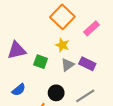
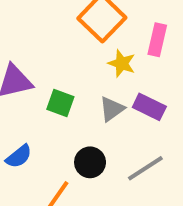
pink rectangle: (91, 28) -> (157, 40), turned -35
yellow star: (62, 45) -> (122, 63), moved

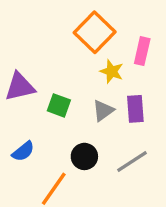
purple rectangle: (149, 107) -> (135, 109), turned 60

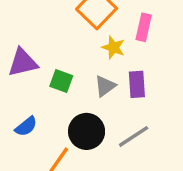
black circle: (84, 156) -> (87, 131), size x1.4

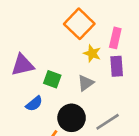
purple rectangle: (137, 84) -> (117, 66), moved
blue semicircle: (26, 126) -> (34, 104), moved

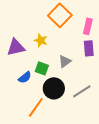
yellow star: (92, 53) -> (41, 40), moved
green square: (52, 79) -> (42, 68), moved

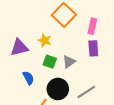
green square: (42, 68) -> (50, 62), moved
blue semicircle: (25, 77) -> (28, 78), turned -80

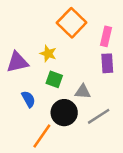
gray triangle: (69, 62) -> (83, 92), moved, turned 40

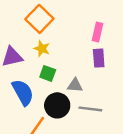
orange square: (72, 23) -> (39, 19), moved
blue semicircle: (28, 99) -> (23, 92), size x1.6
gray line: (99, 116) -> (90, 109), turned 40

